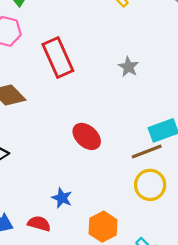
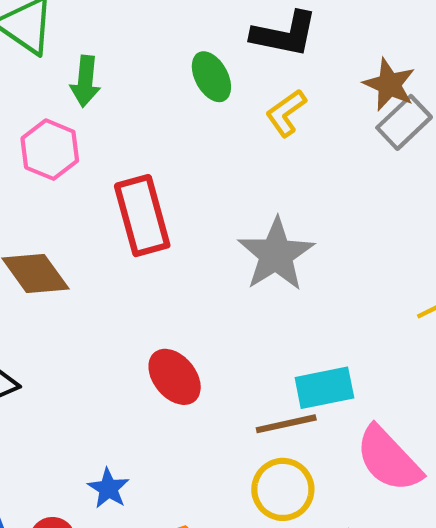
gray star: (128, 67) -> (276, 254), size x1.8

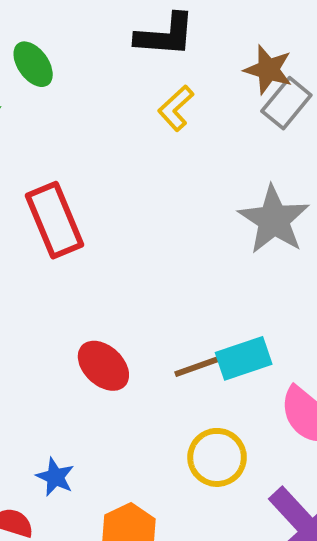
green ellipse: (211, 77) -> (33, 64), moved
gray star: (276, 254) -> (274, 220), moved
brown line: (286, 424) -> (202, 365), moved

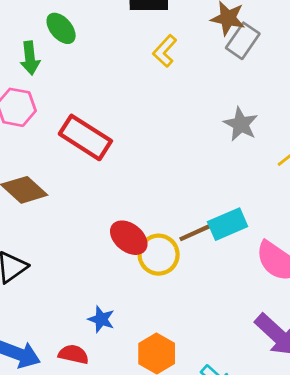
red rectangle: (54, 220) -> (85, 137), turned -30
gray star: (274, 220) -> (241, 124), size x0.7
yellow circle: (217, 457) -> (159, 255), moved

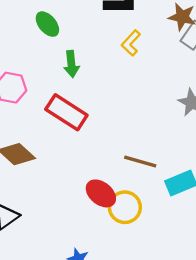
green arrow: (30, 58) -> (71, 64), moved
brown line: (199, 231) -> (140, 162), moved, turned 40

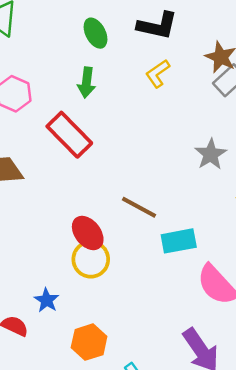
green ellipse: (47, 24) -> (96, 33), moved
yellow circle: (125, 207) -> (91, 259), moved

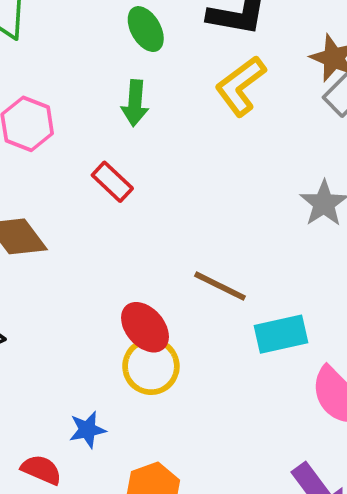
yellow L-shape: (158, 74) -> (240, 86), size x1.4
red rectangle: (69, 135) -> (112, 182), size x0.6
blue star: (47, 300) -> (87, 430), turned 30

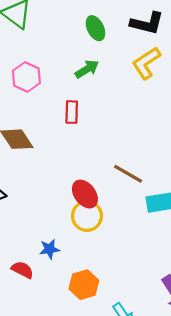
green arrow: (135, 103) -> (87, 69), turned -130
red rectangle: (112, 182) -> (72, 112), turned 45

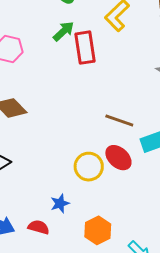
red rectangle: (72, 112) -> (85, 48), moved, size x1.5
red ellipse: (85, 194) -> (118, 158), moved

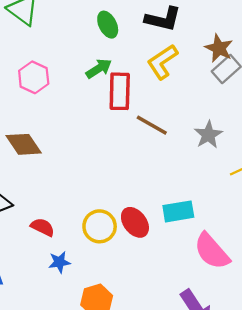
brown line: (119, 121) -> (152, 125), moved
red semicircle: (39, 227) -> (43, 227), moved

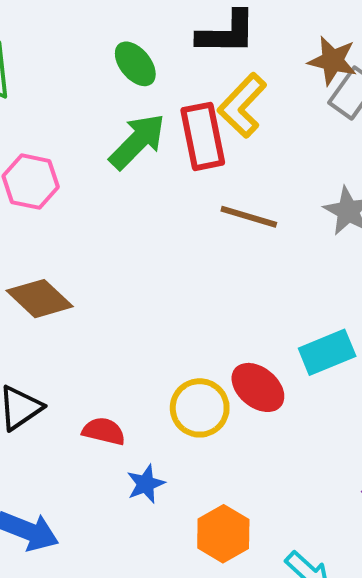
green arrow: (99, 69) -> (137, 141), size x1.4
red rectangle: (120, 91) -> (203, 136), moved

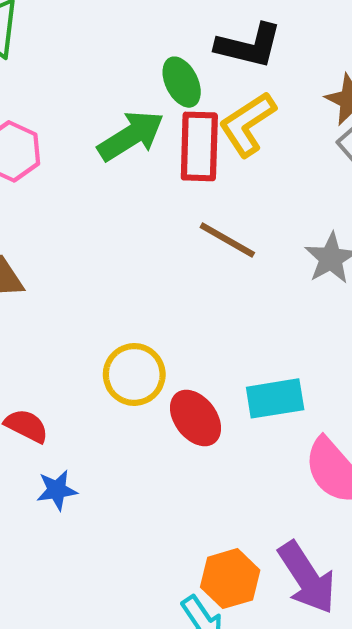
green ellipse: (135, 64) -> (182, 82), moved
yellow circle: (200, 408) -> (134, 374), moved
orange hexagon: (223, 534) -> (230, 579), moved

